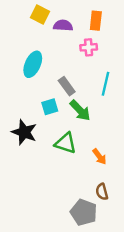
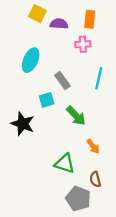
green arrow: (80, 110) -> (76, 116), moved
green triangle: (66, 143) -> (65, 163), moved

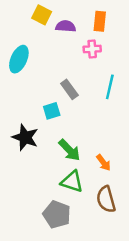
cyan ellipse: (31, 60) -> (19, 59), moved
green arrow: (76, 116) -> (69, 150), moved
brown semicircle: (95, 179) -> (106, 199), size x1.5
gray pentagon: (78, 199) -> (57, 214), moved

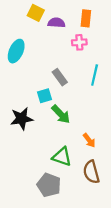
black star: (25, 137) -> (22, 119), turned -30
green arrow: (69, 150) -> (61, 114), moved

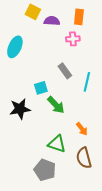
cyan line: (95, 75) -> (87, 82), moved
gray rectangle: (60, 77) -> (65, 71), moved

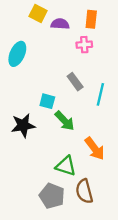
cyan square: (41, 88) -> (47, 101), turned 32
orange arrow: (82, 129) -> (95, 149), size x1.5
brown semicircle: (84, 158) -> (84, 191), moved

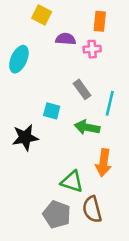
purple semicircle: (60, 24) -> (66, 39), moved
green arrow: (65, 121) -> (87, 127), moved, turned 145
orange arrow: (95, 149) -> (103, 163), turned 45

